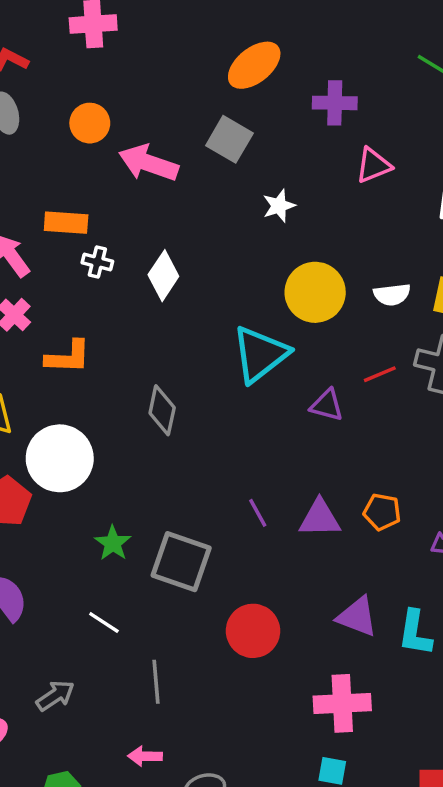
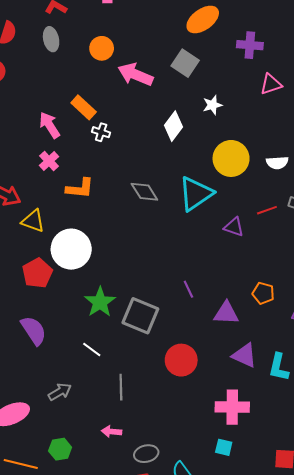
orange rectangle: (66, 223) -> (84, 107), turned 35
white diamond: (163, 276) -> (173, 126), moved
gray diamond: (162, 410) -> (144, 192), moved, turned -48
purple triangle: (320, 518) -> (226, 313), moved
green star: (113, 543) -> (100, 302), size x1.4

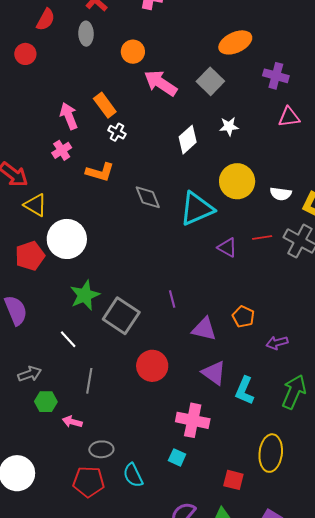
orange L-shape: (80, 188) -> (100, 172), moved
green hexagon: (60, 449) -> (46, 402), moved

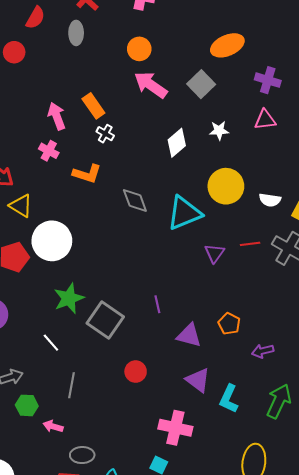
orange circle: (133, 52) -> (139, 49), moved
pink triangle: (289, 117) -> (265, 120), moved
pink cross: (62, 150) -> (49, 151), turned -30
purple triangle: (227, 248) -> (214, 253), turned 35
red circle: (152, 366) -> (136, 372), size x0.7

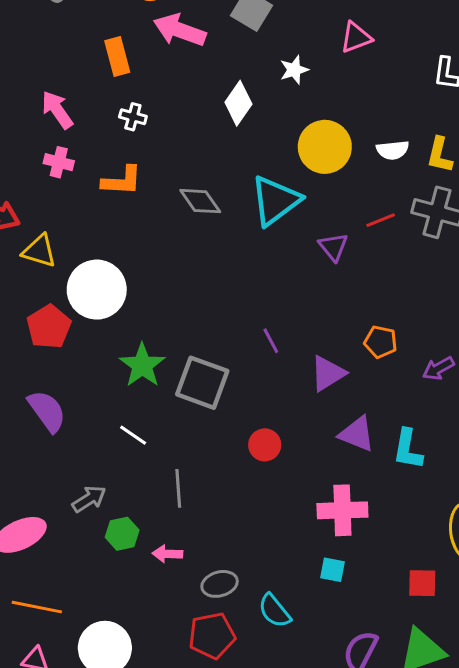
orange rectangle: (93, 106) -> (117, 56), moved, turned 35
purple triangle: (189, 335) -> (328, 373), turned -32

